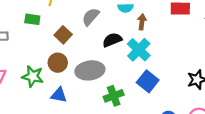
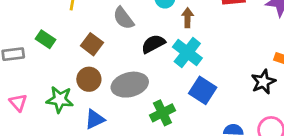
gray semicircle: (91, 17) -> (123, 18), turned -72
green rectangle: (32, 19) -> (46, 39), moved, turned 32
blue triangle: (59, 95) -> (95, 119), turned -30

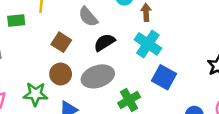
green rectangle: (46, 39) -> (16, 20), moved, turned -36
black semicircle: (153, 44) -> (104, 42), moved

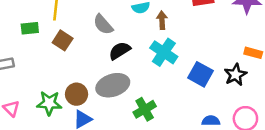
brown square: (61, 42) -> (63, 40), moved
brown circle: (61, 74) -> (77, 94), moved
blue square: (164, 77) -> (201, 74), moved

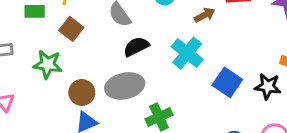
brown arrow: (162, 20) -> (205, 15), moved, turned 60
black star: (235, 75) -> (268, 86), turned 30
green star: (49, 103) -> (48, 64), moved

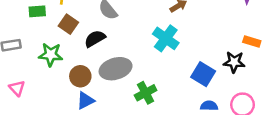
black semicircle: (136, 47) -> (95, 39), moved
blue square: (227, 82) -> (203, 74), moved

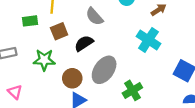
brown square: (68, 24) -> (59, 31), turned 36
gray ellipse: (116, 69) -> (104, 70), turned -36

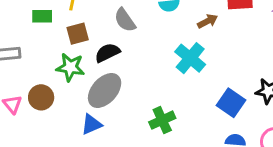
green star: (44, 60) -> (70, 67), moved
gray ellipse: (104, 70) -> (105, 90), moved
brown circle: (72, 78) -> (41, 97), moved

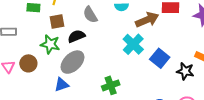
brown arrow: (207, 21) -> (147, 20), size x1.6
blue square: (231, 103) -> (160, 58), moved

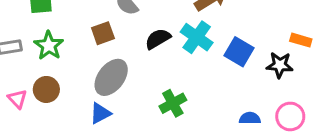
brown square: (57, 21) -> (103, 33), moved
black semicircle: (76, 36) -> (158, 39), moved
green star: (50, 44) -> (49, 46), moved, turned 30

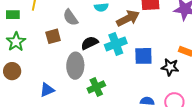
cyan cross: (197, 37) -> (116, 44), turned 30
blue square: (239, 52) -> (143, 56), turned -36
gray ellipse: (111, 77) -> (75, 66), moved, turned -40

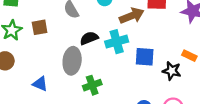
brown square: (53, 36) -> (40, 27), moved
blue triangle: (47, 90) -> (40, 84), turned 42

